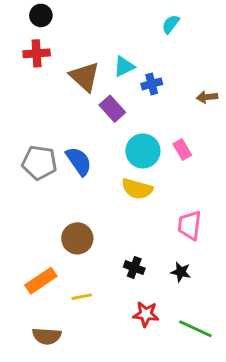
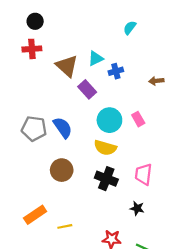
brown circle: (77, 238) -> (62, 170), moved
black cross: (134, 268) -> (106, 179), moved, size x1.5

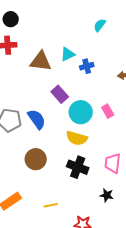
brown triangle: (67, 66) -> (41, 61), turned -35
purple rectangle: (87, 89) -> (60, 94), moved
yellow line: (65, 226) -> (51, 205), moved

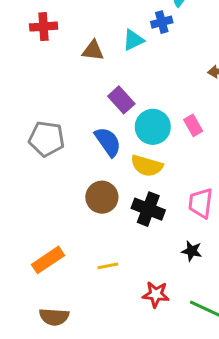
brown triangle: (41, 61) -> (93, 51), size x0.7
blue cross: (87, 66) -> (162, 22), moved
blue semicircle: (37, 119) -> (108, 142), moved
brown circle: (36, 159) -> (102, 197), moved

